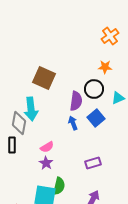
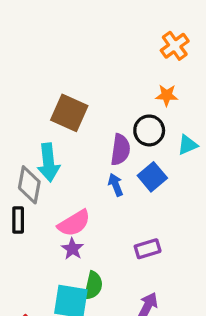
pink semicircle: (47, 147) -> (74, 223), size x1.5

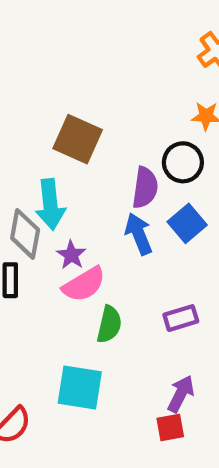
blue arrow: (116, 185) -> (139, 234), size x1.4
purple star: (72, 249) -> (71, 255), moved
green semicircle: (93, 286) -> (109, 324), moved

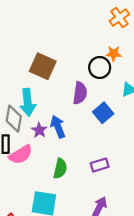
black circle: (183, 162) -> (100, 68), moved
blue arrow: (139, 234) -> (58, 127), moved
pink semicircle: (84, 284) -> (21, 155), moved

